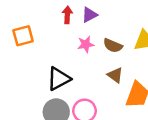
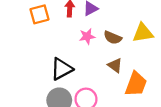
orange square: (23, 36) -> (39, 14), moved

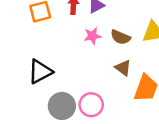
black triangle: (62, 69) -> (40, 72), moved

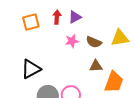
brown triangle: (123, 68) -> (96, 66), turned -40

